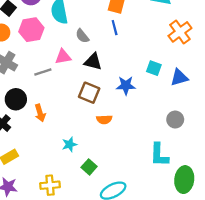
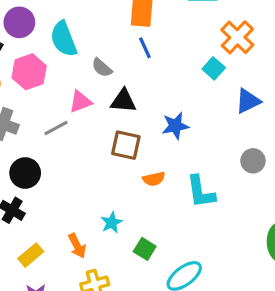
cyan square: (154, 68) -> (214, 68), moved, turned 32
orange arrow: (40, 113) -> (77, 246), moved
cyan L-shape: (159, 155) -> (201, 192), moved

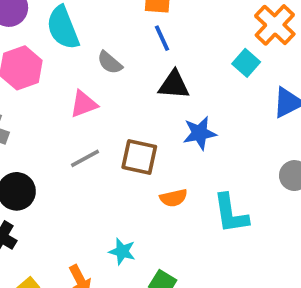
black triangle: (123, 101) -> (174, 85), moved
gray line: (56, 128) -> (85, 158), moved
cyan star: (112, 223) -> (122, 251), turned -30

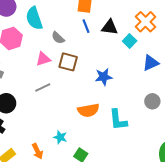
black triangle: (174, 85) -> (110, 27), moved
brown square: (139, 157) -> (68, 62), moved
orange semicircle: (174, 198) -> (88, 110), size x1.5

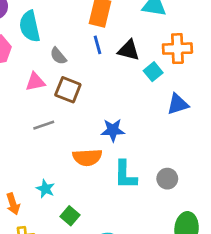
orange cross: (146, 22) -> (177, 49), turned 35
blue star: (104, 77) -> (113, 130), moved
gray line: (43, 87) -> (44, 125), moved
gray circle: (152, 101) -> (167, 179), moved

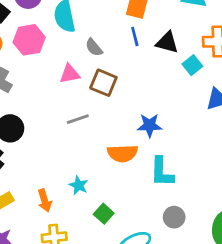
gray circle: (167, 179) -> (174, 217), moved

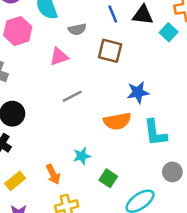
gray semicircle: (94, 47) -> (77, 29), turned -54
brown square: (103, 83) -> (110, 51), moved
cyan star: (79, 185) -> (82, 156), turned -30

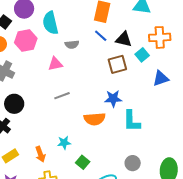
blue line: (113, 14) -> (101, 36), turned -32
brown square: (110, 51) -> (117, 64), moved, turned -36
cyan L-shape: (155, 133) -> (132, 121), moved

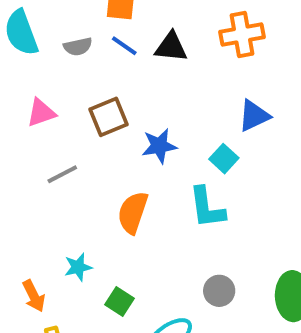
gray semicircle: (72, 44) -> (78, 47), moved
cyan square: (142, 55) -> (224, 159), moved
brown square: (117, 64) -> (108, 117), moved
blue star: (113, 99) -> (159, 146), moved
orange semicircle: (95, 119) -> (133, 212), turned 120

